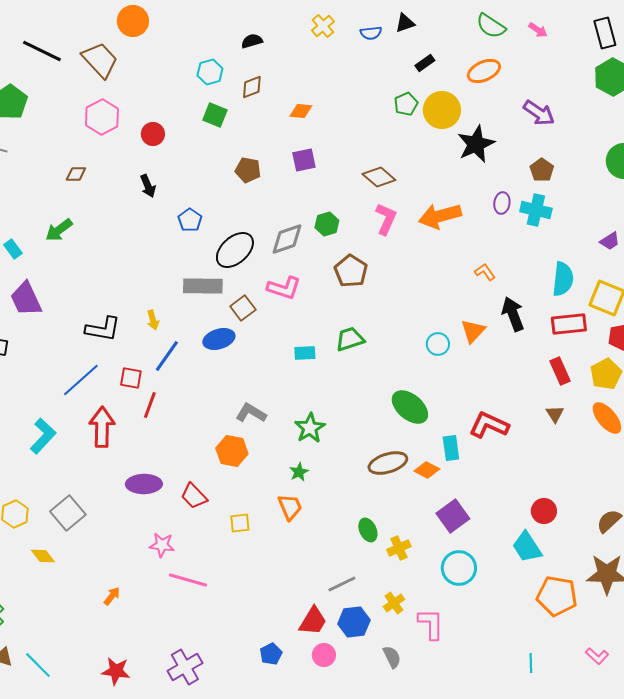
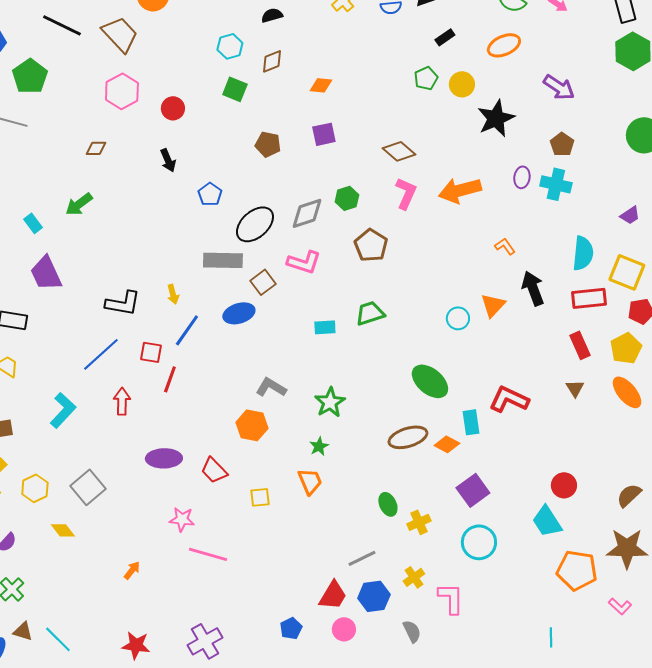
yellow circle: (442, 110) -> (462, 84), size x0.7
red arrow: (102, 427) -> (122, 401), size x0.7
pink L-shape: (597, 656) -> (620, 606), moved

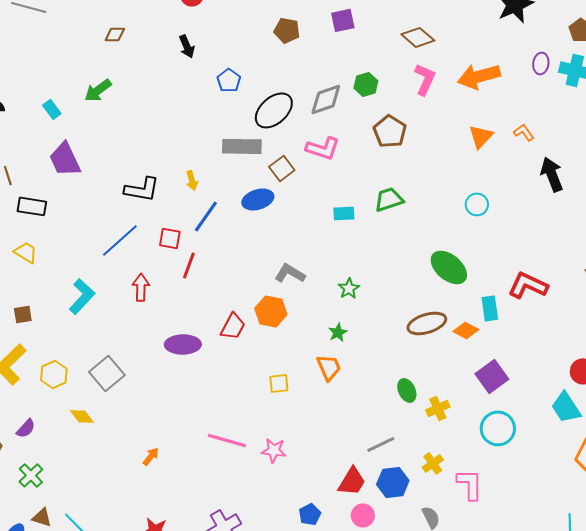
orange triangle: (493, 305) -> (481, 136), moved
green star: (330, 402) -> (349, 288), size x0.7
red trapezoid: (214, 470) -> (233, 326), moved, turned -108
pink star: (182, 519) -> (274, 450), moved

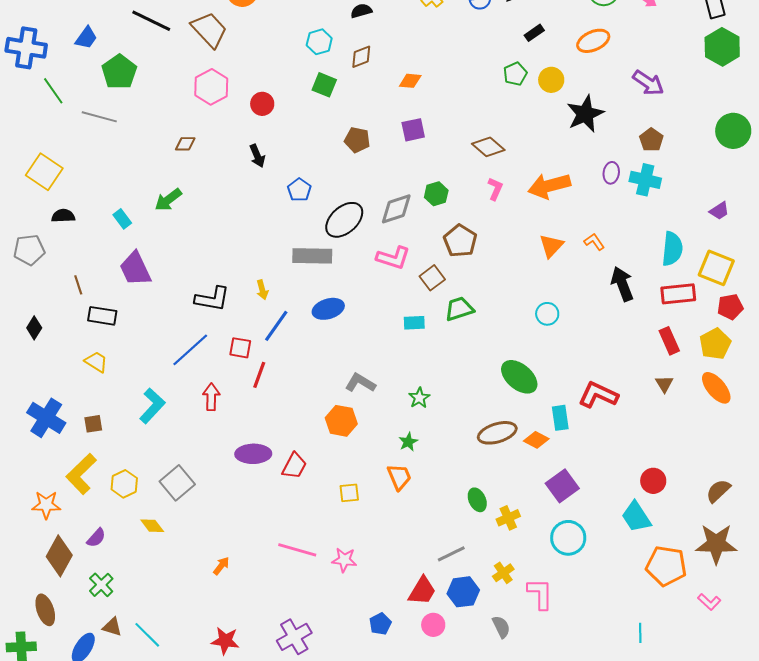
pink L-shape: (425, 79) -> (495, 189), size x0.7
brown square: (282, 168) -> (432, 278), moved
red trapezoid: (233, 326) -> (294, 466), moved

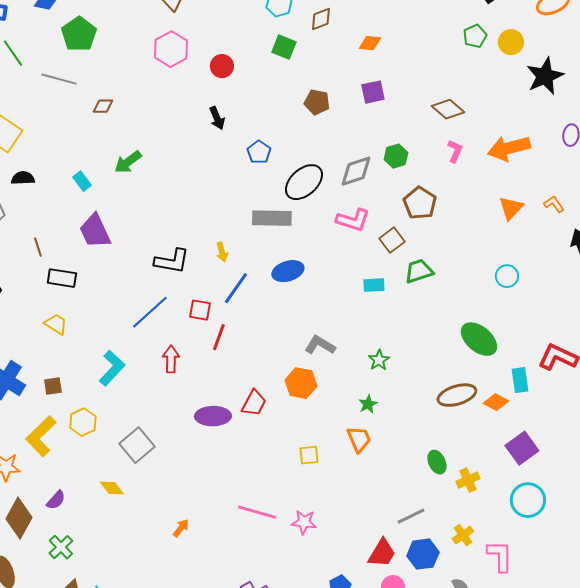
brown diamond: (185, 144) -> (103, 106), moved
red trapezoid: (294, 466) -> (254, 403), moved
yellow hexagon: (124, 484) -> (83, 422), moved

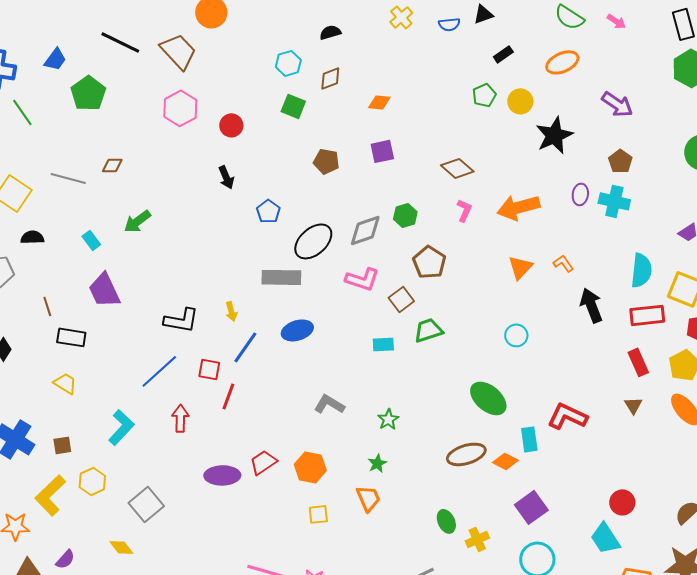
gray line: (59, 79) -> (68, 178), moved
orange hexagon: (301, 383) -> (310, 467), moved
red trapezoid: (254, 403) -> (263, 462), turned -152

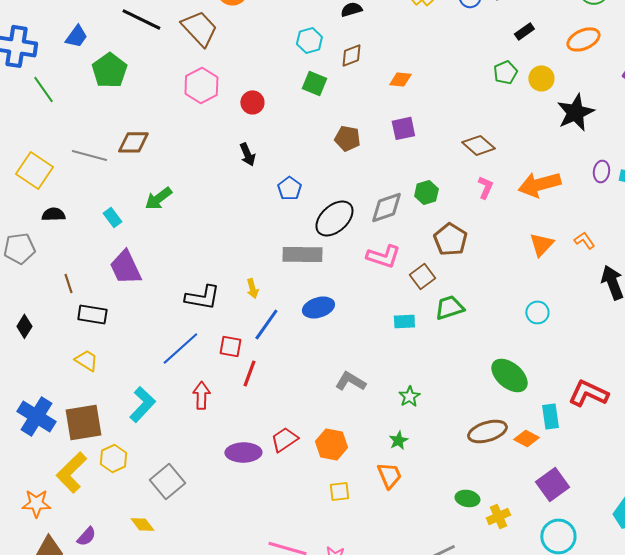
brown diamond: (112, 165) -> (133, 142), size x1.5
brown square: (62, 445) -> (83, 422), size x2.0
green ellipse: (446, 521) -> (467, 498), turned -55

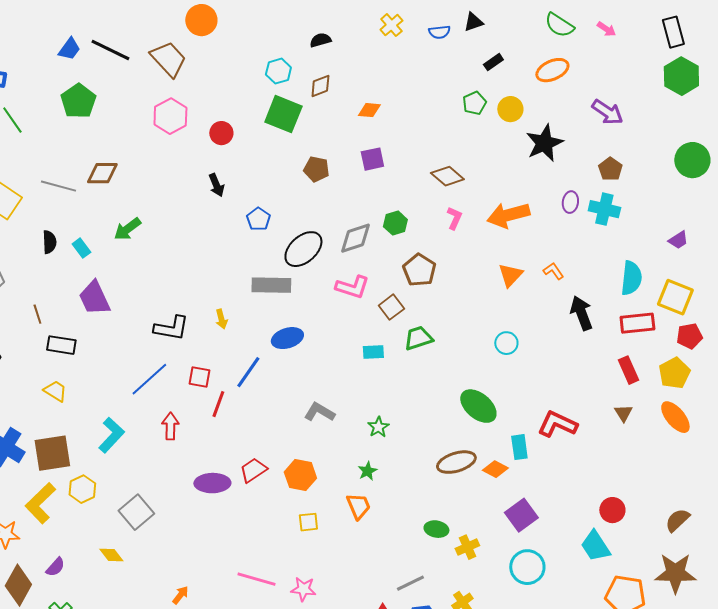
blue trapezoid: (76, 36) -> (69, 49), moved
green square: (314, 83) -> (283, 114), size x1.5
black semicircle: (53, 214) -> (49, 242), moved, turned 90
blue line: (266, 324) -> (248, 372), moved

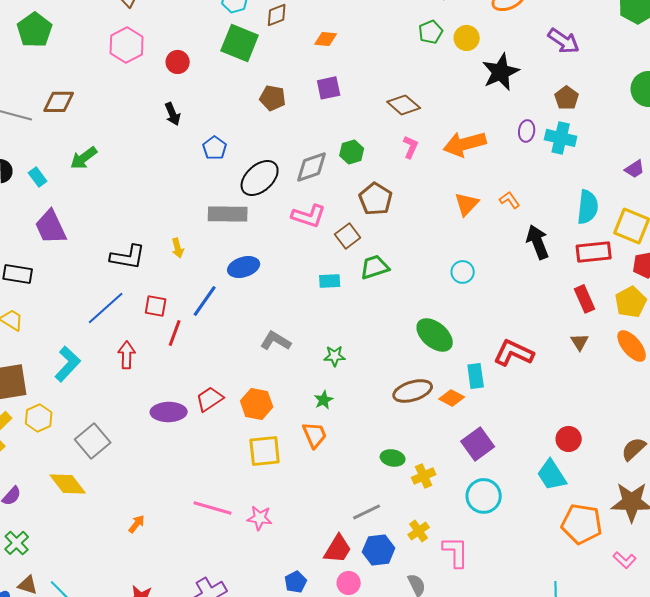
green star: (378, 427) -> (335, 356), turned 30
yellow square: (308, 522) -> (265, 451), size x1.6
yellow diamond: (111, 555) -> (68, 484), size x1.5

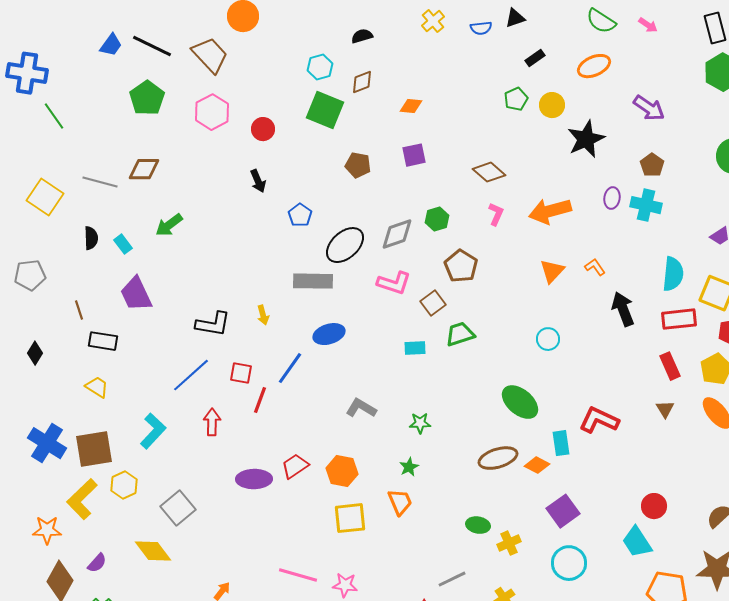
green pentagon: (35, 30) -> (147, 98), moved

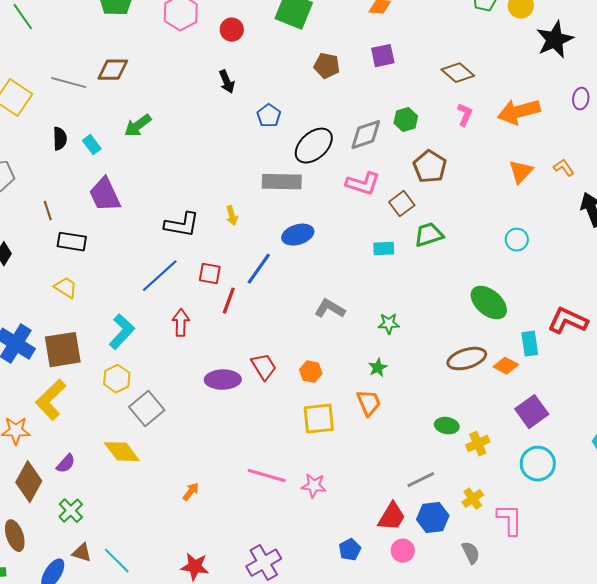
red trapezoid: (295, 466) -> (264, 367), turned 92
orange hexagon: (342, 471) -> (311, 372), size x0.7
yellow hexagon: (124, 485) -> (117, 379), moved

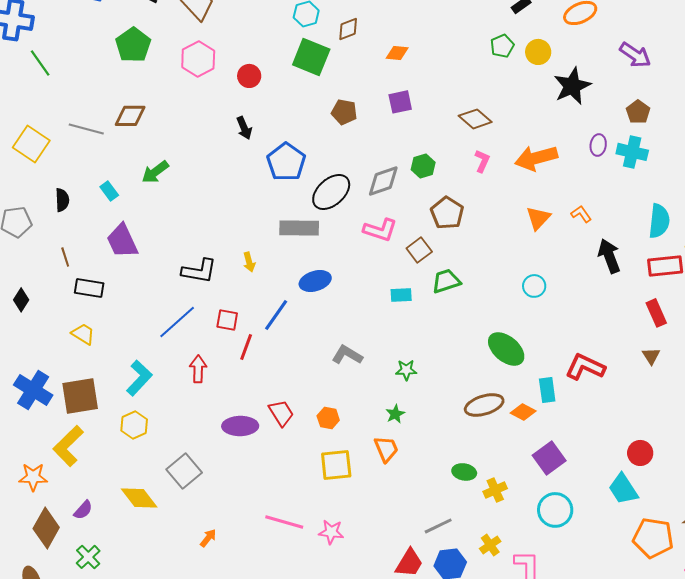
blue pentagon: (269, 116) -> (286, 162), size x1.6
black semicircle: (60, 139) -> (62, 200), moved
gray square: (147, 409) -> (184, 471), moved

